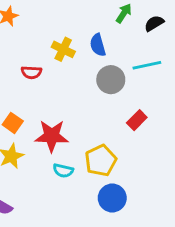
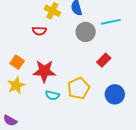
red semicircle: (31, 72) -> (39, 31), moved
blue circle: (112, 198) -> (115, 94), moved

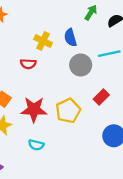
yellow pentagon: (79, 88) -> (68, 111), moved
cyan semicircle: (52, 95) -> (36, 145), moved

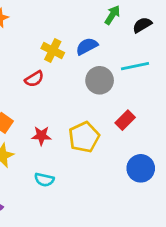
blue semicircle: (70, 38) -> (87, 46), turned 78
red semicircle: (28, 64) -> (34, 79), turned -35
red star: (34, 110) -> (41, 136), size x0.6

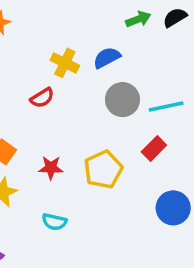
green arrow: (112, 15) -> (138, 19), turned 36
black semicircle: (142, 25) -> (175, 17), moved
cyan line: (135, 66) -> (166, 107), moved

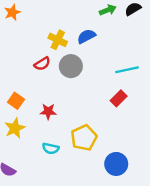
gray circle: (122, 100) -> (71, 66), moved
yellow pentagon: (103, 169) -> (84, 138), moved
blue circle: (173, 208) -> (116, 164), moved

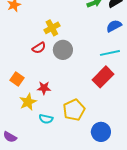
blue semicircle: (86, 36) -> (114, 26), moved
yellow cross: (58, 40) -> (52, 28), turned 35
red rectangle: (119, 98) -> (103, 77), size x1.5
yellow star: (15, 128) -> (28, 102), moved

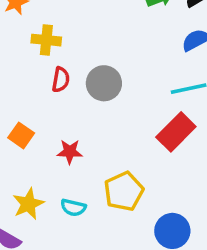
yellow cross: (52, 28) -> (46, 40), moved, turned 35
red semicircle: (39, 48) -> (61, 80), turned -48
yellow star: (28, 102) -> (28, 204), moved

